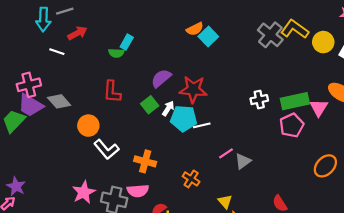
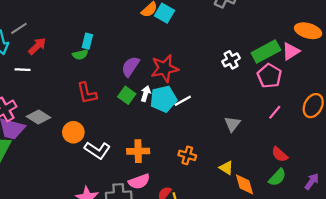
pink triangle: (319, 108) -> (291, 51), turned 42
pink line: (226, 153) -> (275, 112), moved

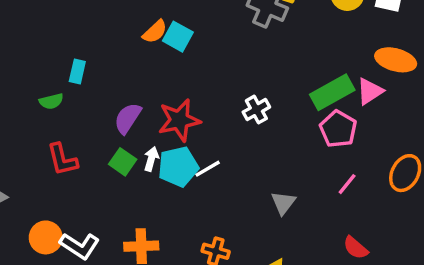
cyan rectangle: (87, 41) -> (77, 71), moved
white cross: (231, 60) -> (256, 110), moved
orange circle: (73, 132) -> (46, 237), moved

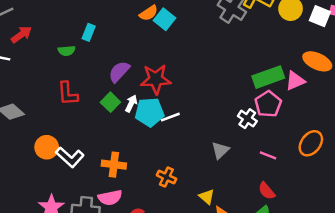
white cross: (256, 110) -> (247, 119), moved, turned -36
pink line: (347, 184) -> (268, 155), moved, turned 63

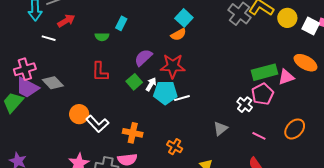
orange semicircle: (149, 13) -> (178, 34), moved

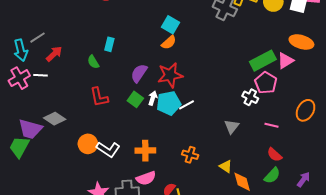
green semicircle: (102, 37) -> (93, 62), turned 72
pink cross: (25, 69) -> (19, 78), moved

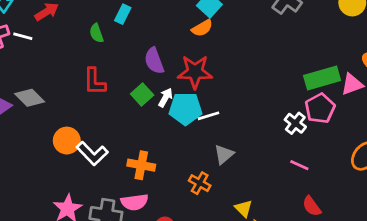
purple semicircle: (139, 73) -> (154, 61), turned -66
pink line: (272, 125) -> (299, 165), moved
gray triangle: (232, 127) -> (224, 154), moved

